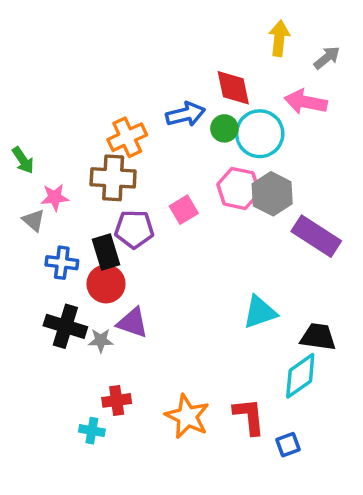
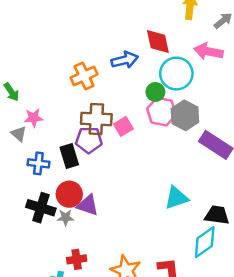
green circle: (224, 128) -> (155, 92), moved
brown cross: (113, 178) -> (96, 119), moved
red circle: (106, 284) -> (69, 194), moved

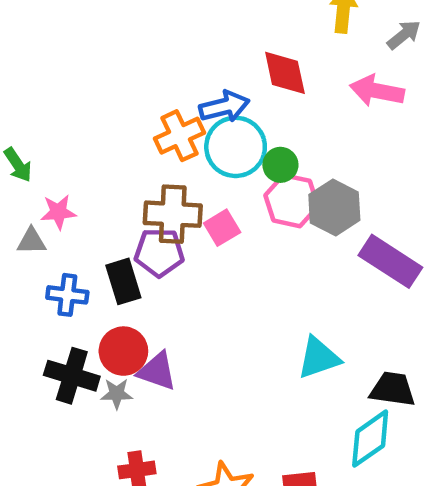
cyan circle: (176, 74) -> (236, 147), moved
orange cross: (84, 76) -> (179, 136), moved
gray triangle: (19, 134) -> (31, 241), turned -42

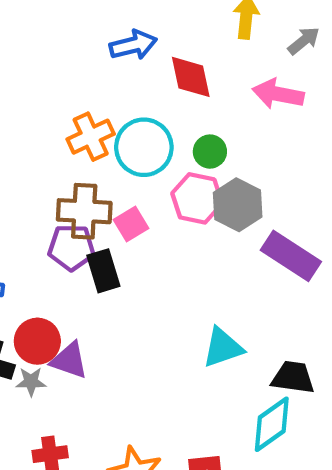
blue arrow: (224, 107) -> (133, 45), moved
green circle: (280, 165) -> (210, 152), moved
black rectangle: (123, 281) -> (103, 271), moved

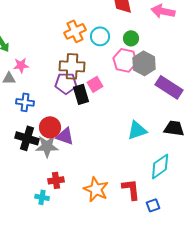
cyan circle: (144, 147) -> (100, 36), size x0.7
pink square: (131, 224) -> (95, 84), moved
black trapezoid: (293, 377) -> (174, 128), moved
gray star: (31, 382) -> (47, 146), size x1.6

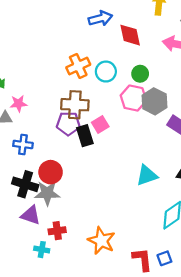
purple triangle: (65, 136) -> (31, 215), moved
red L-shape: (131, 189) -> (142, 259), moved

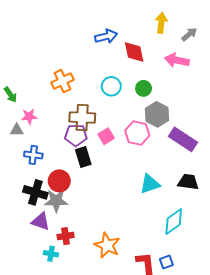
orange cross: (78, 66) -> (62, 81), moved
pink hexagon: (133, 98) -> (137, 133), moved
black rectangle: (85, 136) -> (83, 157), moved

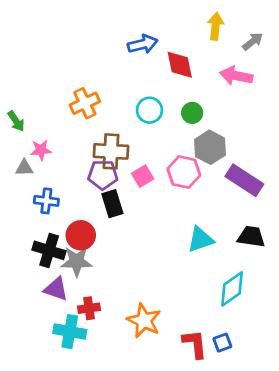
cyan cross: (51, 254) -> (70, 332), size x1.6

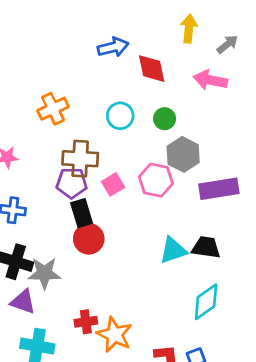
purple rectangle: (244, 180) -> (219, 189), turned -42
red circle: (81, 235) -> (89, 239), moved
black trapezoid: (251, 237) -> (206, 247), moved
red cross: (89, 308) -> (86, 322), moved

